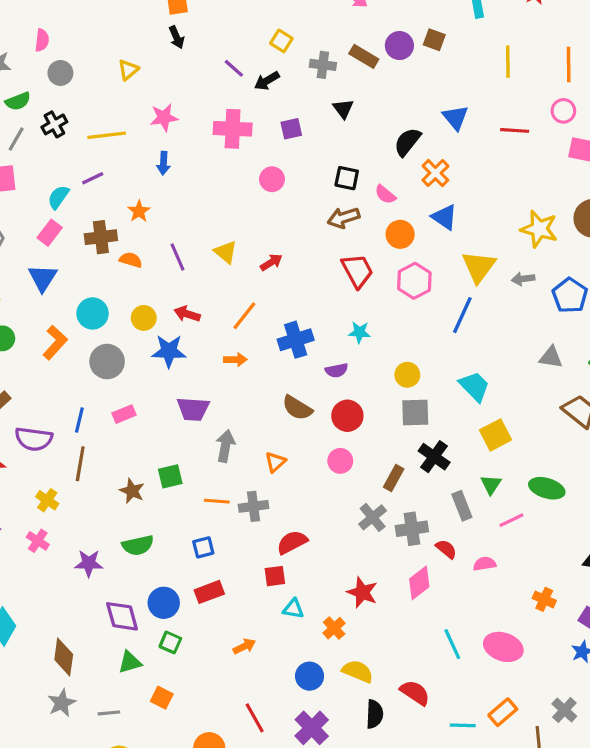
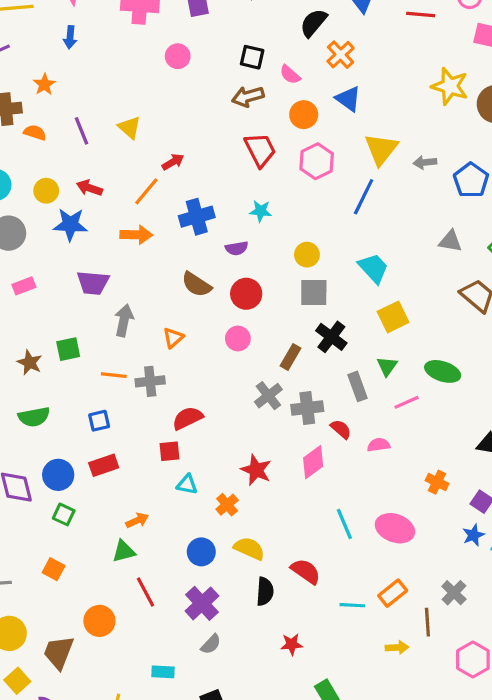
yellow star: (539, 229) -> (450, 86), moved
red arrow: (271, 262) -> (173, 162), moved
orange arrow: (235, 360) -> (136, 235), size x1.4
green triangle: (130, 662) -> (124, 551), moved

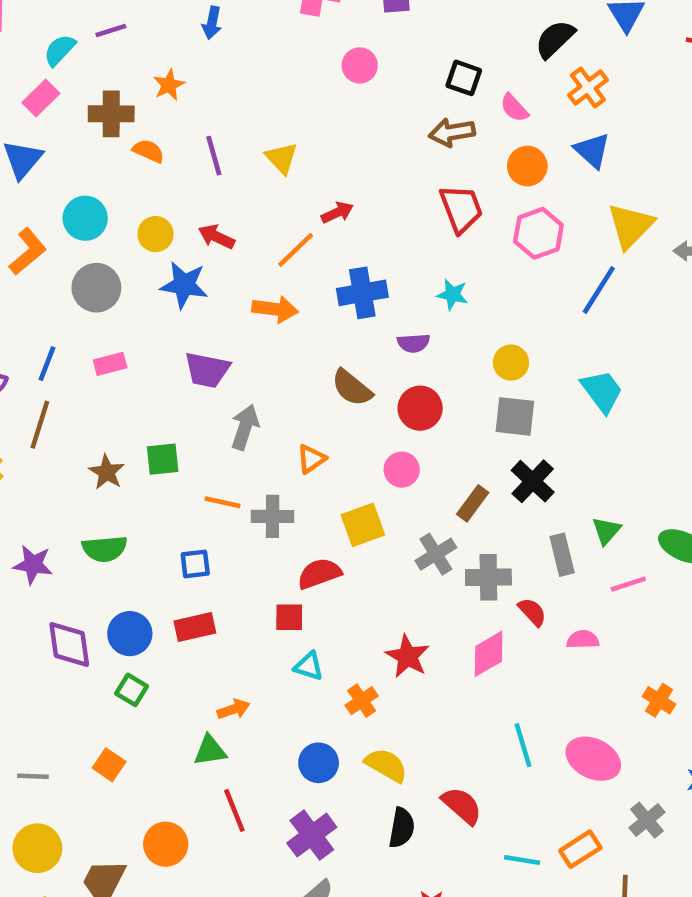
yellow square: (393, 317) -> (363, 525), moved
gray cross: (454, 593) -> (647, 820), moved

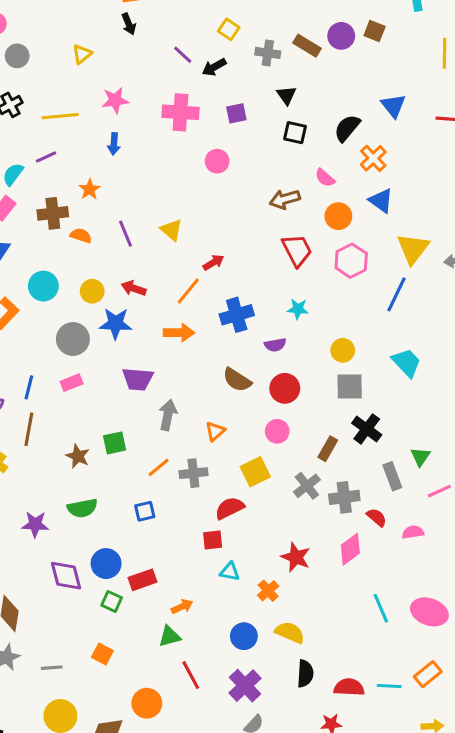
black square: (464, 78) -> (295, 133), moved
gray circle: (96, 288) -> (73, 339), moved
orange line: (223, 502) -> (159, 467), turned -45
red rectangle: (195, 627) -> (143, 580), moved
red semicircle: (462, 806) -> (349, 687), moved, turned -32

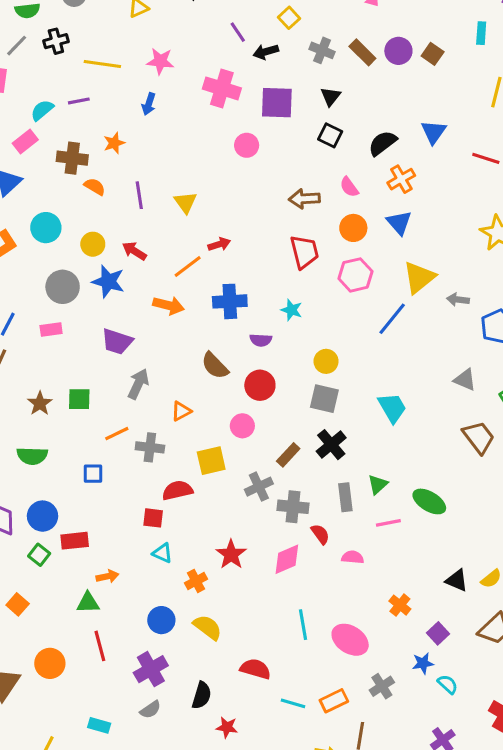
purple square: (236, 113) -> (277, 103), size x1.6
cyan trapezoid: (407, 363) -> (392, 408), moved
black semicircle: (305, 674) -> (202, 695), moved
red semicircle: (349, 687) -> (255, 669), moved

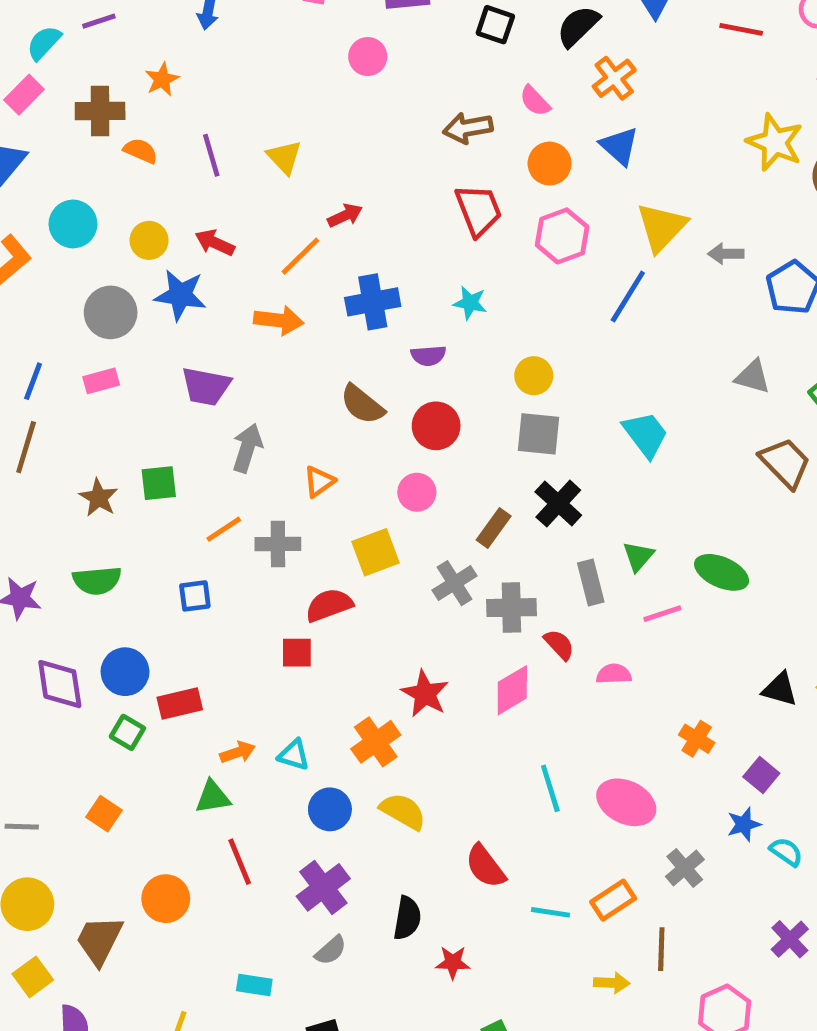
cyan triangle: (163, 553) -> (294, 755), moved
orange cross: (196, 581) -> (376, 742), size x1.4
red semicircle: (255, 669) -> (485, 866), turned -136

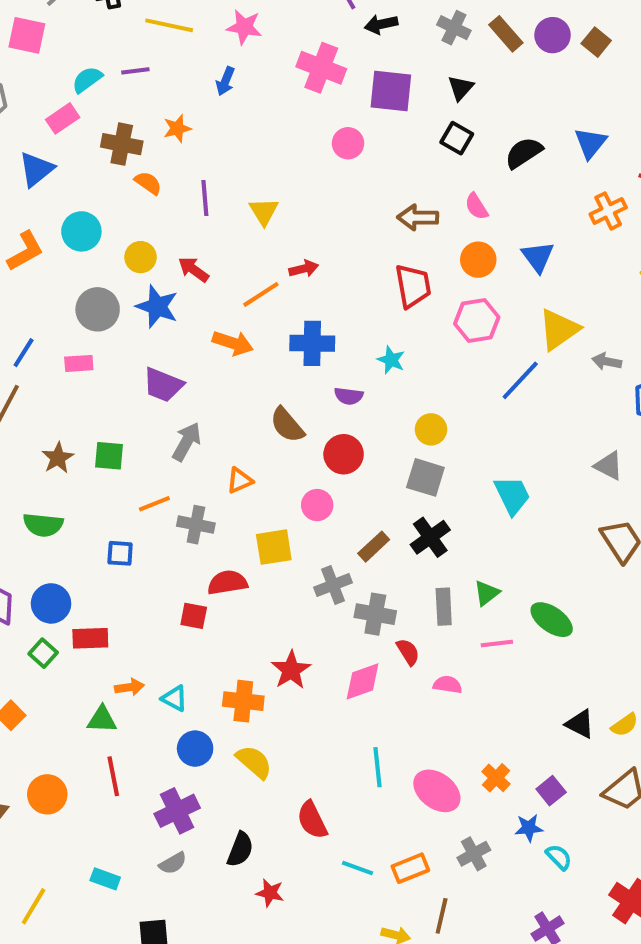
orange cross: (614, 78) -> (608, 211), moved
orange cross: (697, 739) -> (496, 778), moved
orange cross: (376, 742) -> (243, 701), turned 30

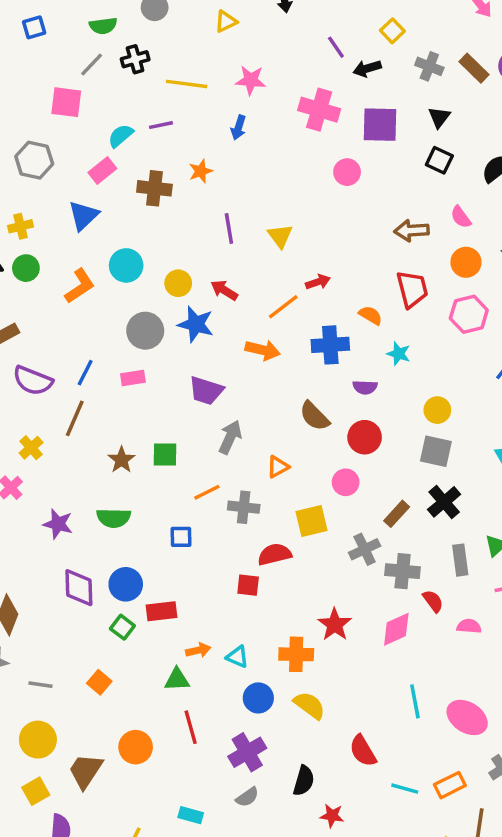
orange semicircle: (148, 183) -> (371, 315), moved

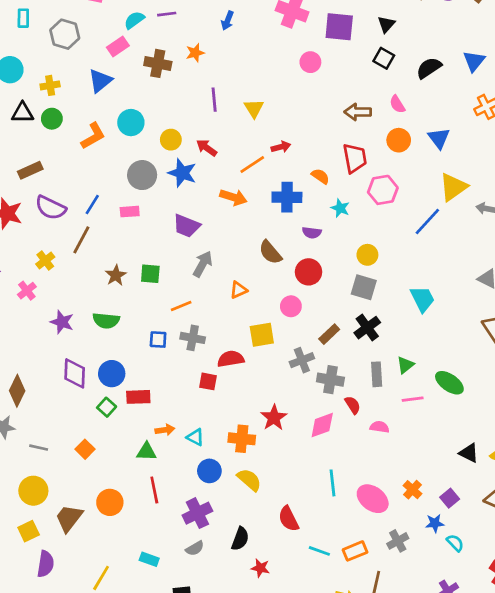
pink hexagon: (469, 314) -> (383, 190), moved
gray cross: (244, 507) -> (193, 338), moved

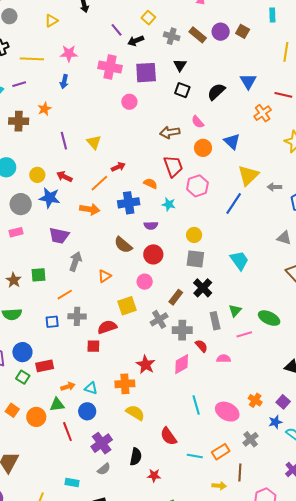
blue circle: (209, 471) -> (87, 411), moved
orange circle: (110, 502) -> (36, 417), moved

